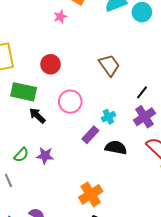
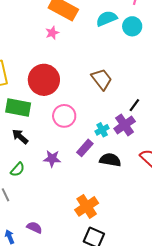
red circle: (51, 64) -> (44, 80), size x1.6
black arrow: (37, 116) -> (20, 137), moved
purple cross: (144, 117) -> (125, 125), moved
purple star: (45, 156) -> (52, 159), moved

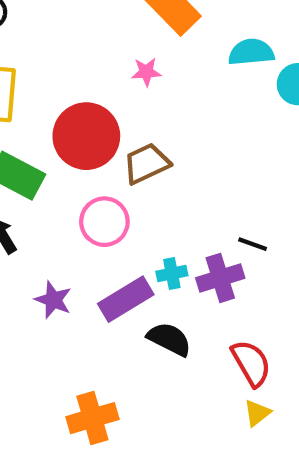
pink star: (52, 33) -> (146, 72), moved
brown trapezoid: (102, 79) -> (146, 164), moved, turned -95
black line: (134, 105) -> (253, 244), turned 56
purple rectangle: (85, 148) -> (126, 299), size x1.4

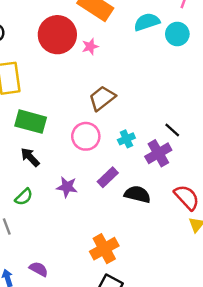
red circle: (86, 136) -> (57, 35), moved
black line: (253, 244) -> (172, 130), turned 35
cyan cross: (172, 273) -> (126, 139), moved
purple rectangle: (126, 299) -> (108, 177), size x0.7

